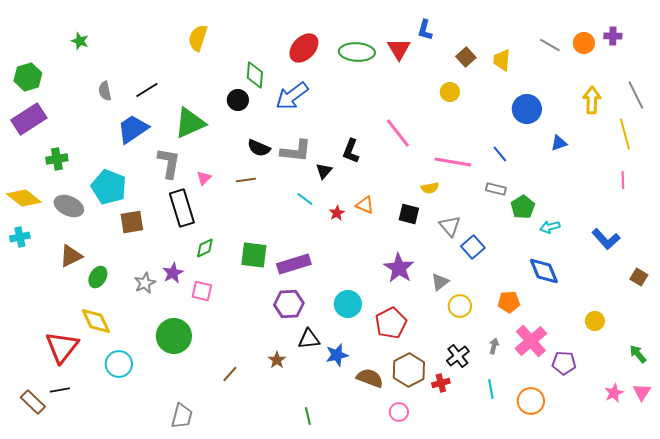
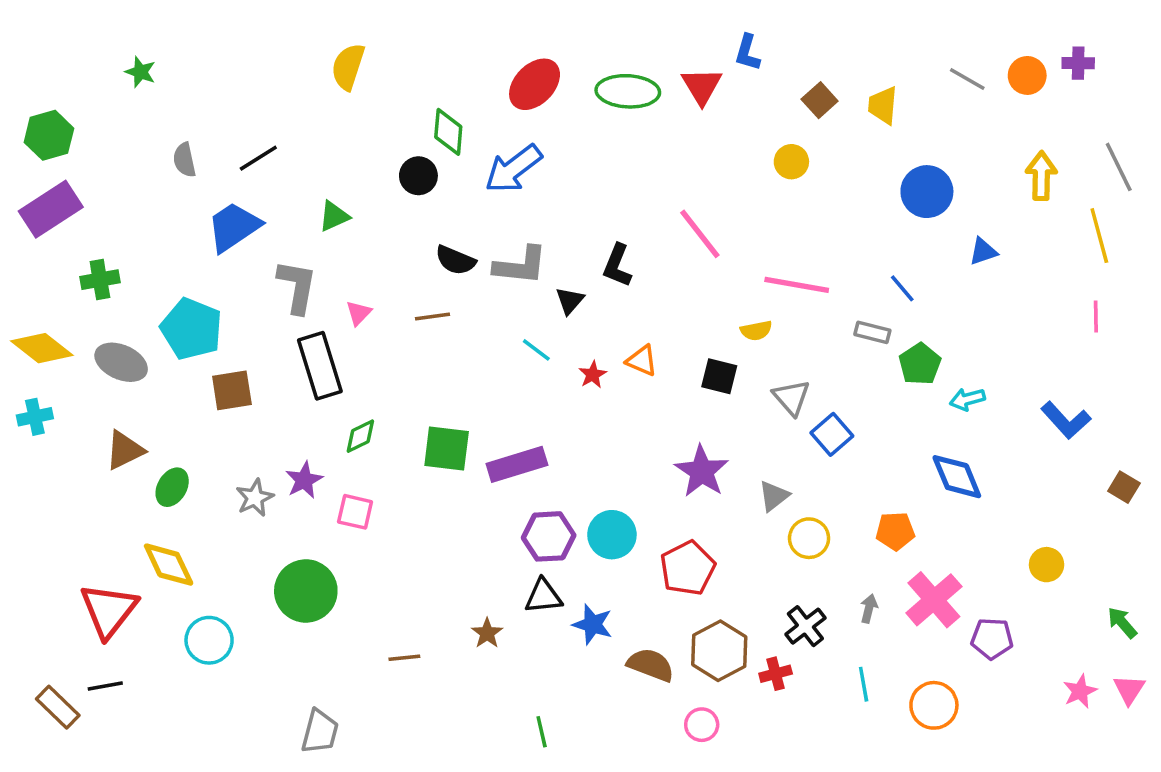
green triangle: (190, 123) -> (334, 216), size x0.6
blue line: (500, 154) -> (902, 288), moved
purple hexagon: (289, 304) -> (549, 536), moved
blue star: (337, 355) -> (593, 624), turned 30
brown line: (230, 374) -> (404, 658), turned 42

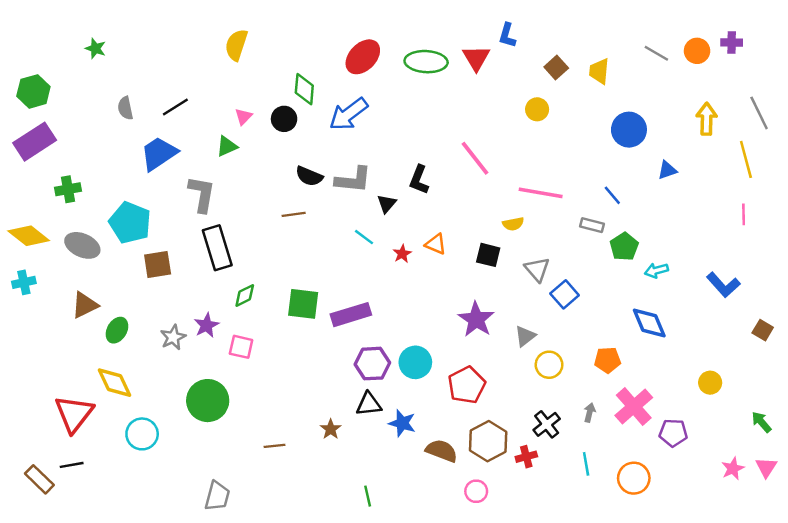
pink triangle: (359, 313) -> (243, 116), moved

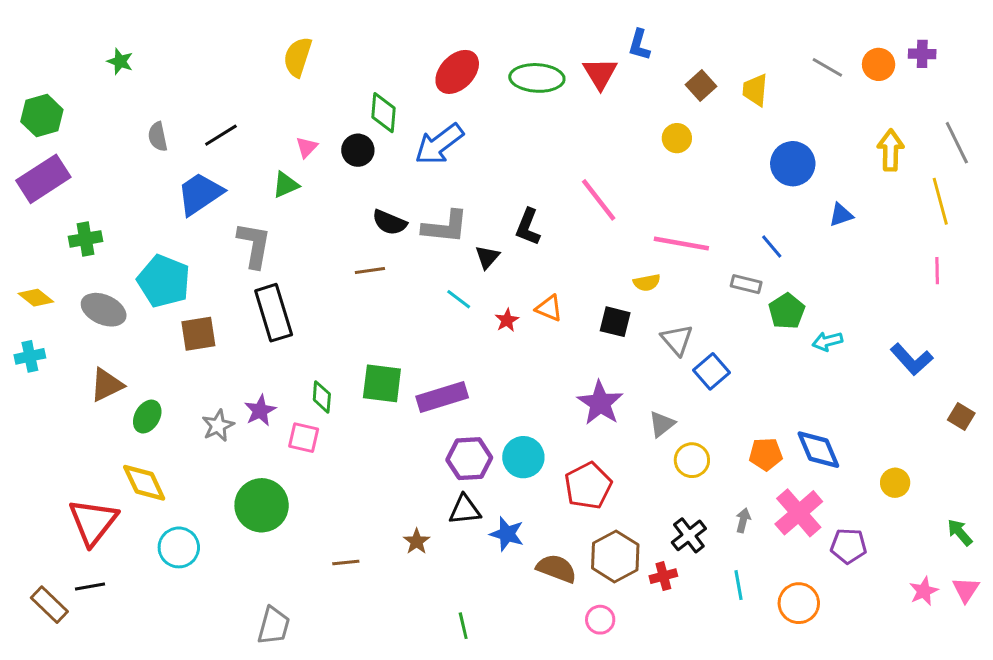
yellow diamond: (29, 236) -> (36, 298), size x0.7
green diamond: (245, 296) -> (322, 397), moved, turned -60
blue diamond: (649, 323) -> (818, 450), moved

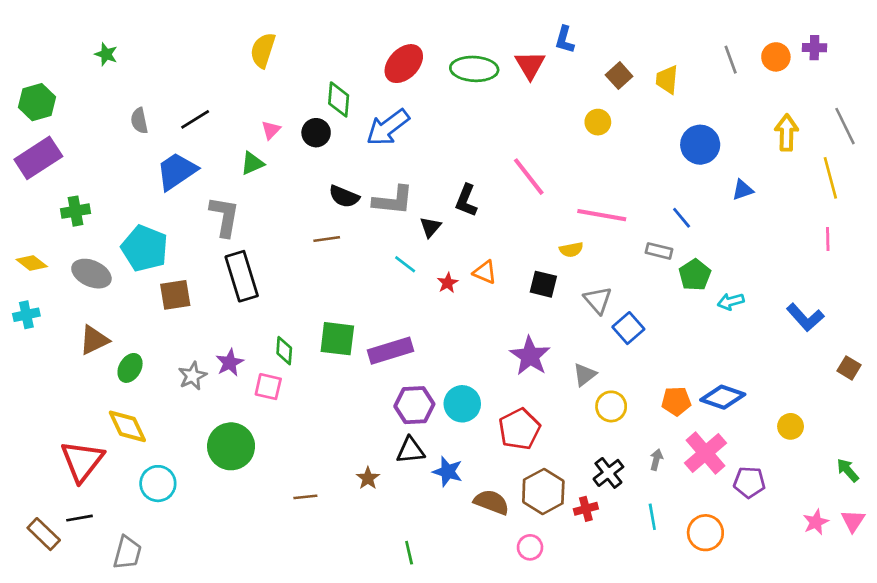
gray line: (827, 67) -> (731, 60), turned 40
blue diamond: (818, 450) -> (723, 397), turned -48
gray trapezoid: (274, 626) -> (127, 553), moved

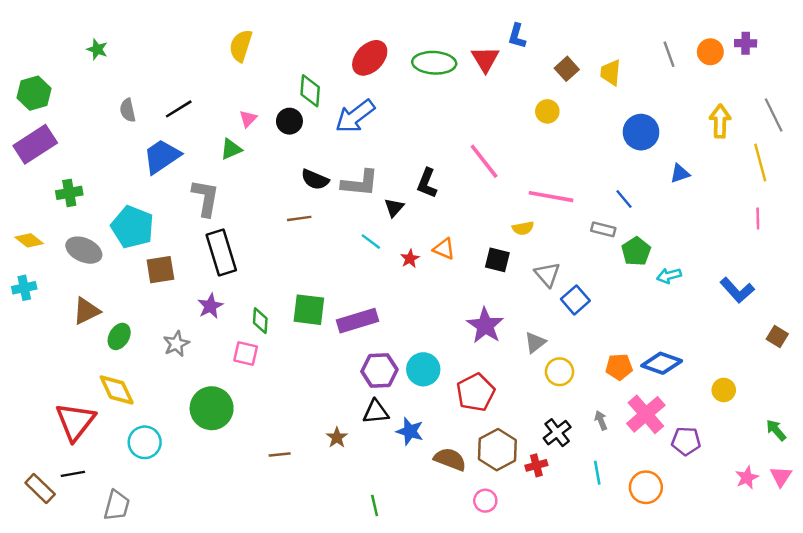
purple star: (230, 363) -> (210, 306), moved
gray arrow: (656, 460) -> (601, 420), turned -36

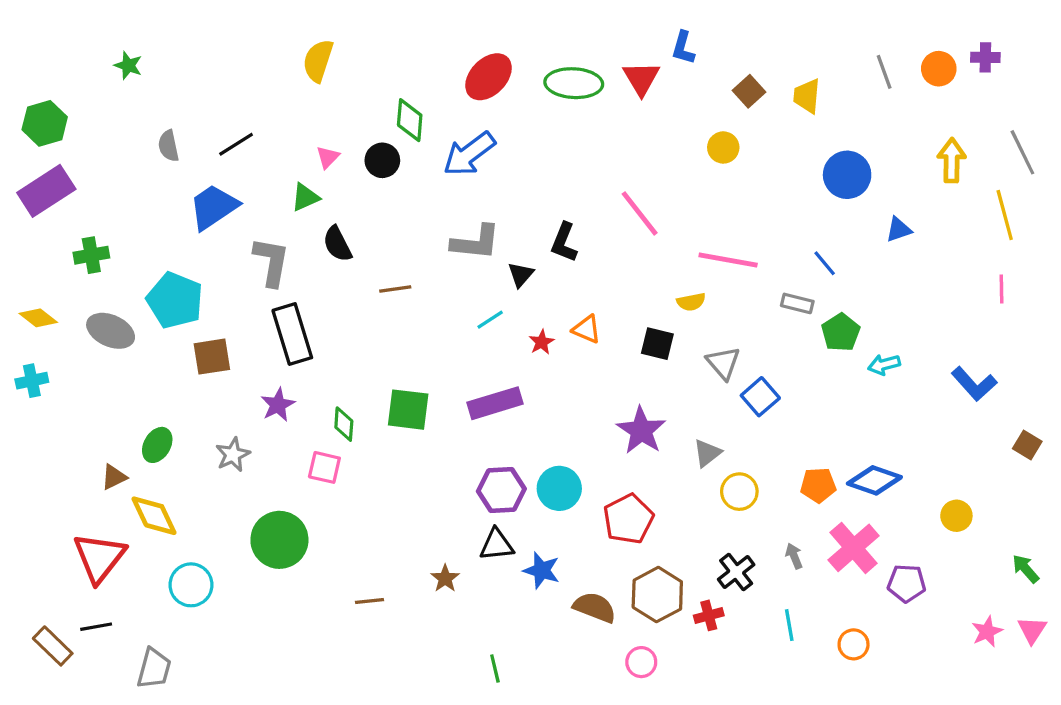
black semicircle: (315, 180) -> (337, 244), moved, turned 40
cyan line: (371, 242) -> (490, 320), turned -70
brown triangle: (86, 311) -> (114, 477), moved, size x0.7
purple rectangle: (358, 321) -> (495, 403), moved
orange circle: (646, 487) -> (854, 644), size x0.7

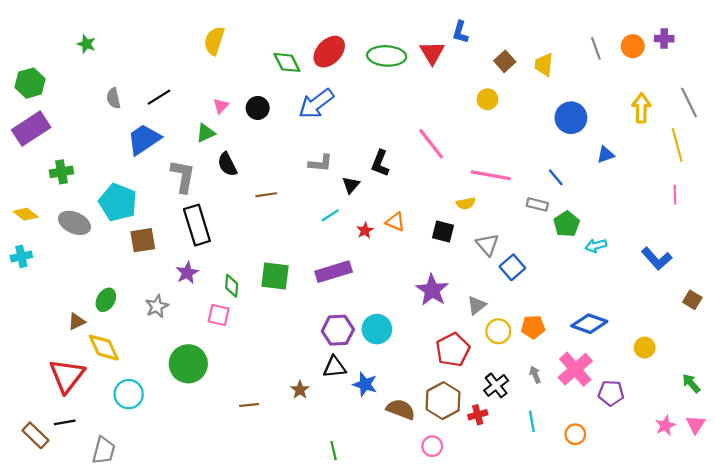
green diamond: (410, 120) -> (287, 62), moved, turned -32
gray L-shape: (476, 242) -> (321, 163), size x0.7
orange pentagon: (818, 485) -> (533, 327), moved
red pentagon: (628, 519) -> (453, 350), moved

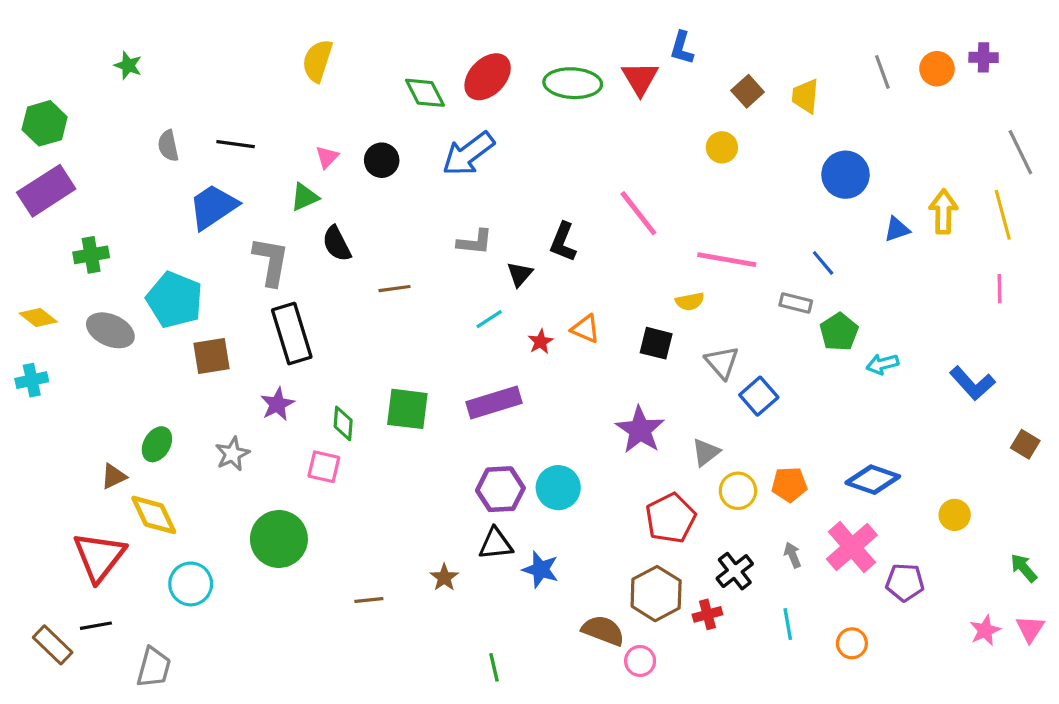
black line: (159, 97) -> (236, 144), turned 40
yellow arrow: (641, 108) -> (943, 212), moved
brown semicircle: (401, 409) -> (603, 630), moved

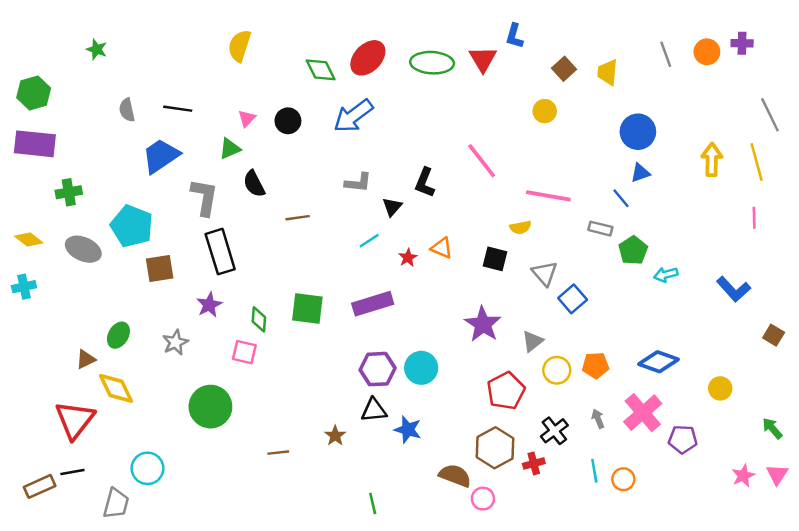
purple rectangle: (46, 191) -> (35, 144), turned 39
blue triangle: (897, 229) -> (640, 173), moved
cyan circle: (191, 584) -> (147, 468), moved
orange circle: (852, 643) -> (623, 479), moved
brown rectangle: (53, 645) -> (40, 486), turned -68

